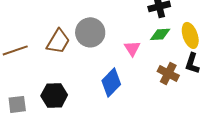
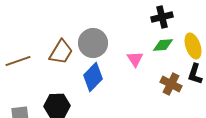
blue diamond: (111, 82) -> (93, 77), moved

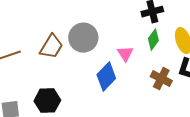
green diamond: (163, 45) -> (153, 40), turned -50
blue diamond: (93, 77) -> (106, 77), moved

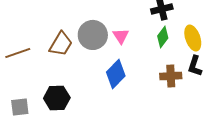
pink triangle: (125, 54) -> (121, 36), moved
brown cross: (161, 79) -> (171, 76), turned -30

